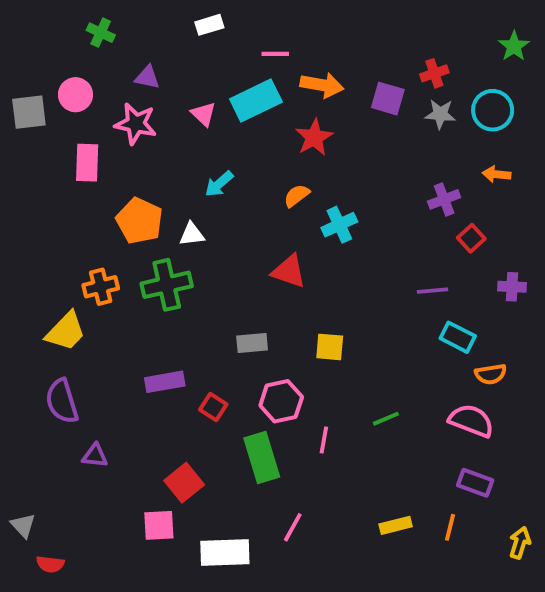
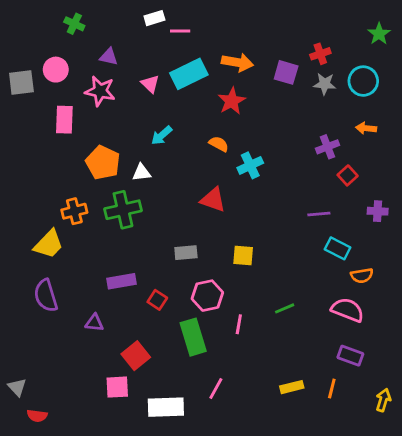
pink line: (275, 54) -> (180, 31), moved
orange semicircle: (297, 196) -> (219, 144), turned 66
purple triangle: (95, 456) -> (94, 323), moved

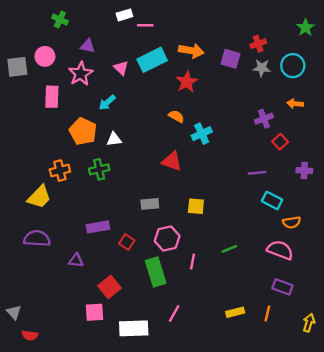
pink star: (100, 91) -> (81, 74), turned 30
cyan arrow: (162, 135) -> (107, 102), moved
green cross: (123, 210) -> (99, 169), size x0.7
purple semicircle: (46, 296) -> (37, 239), turned 110

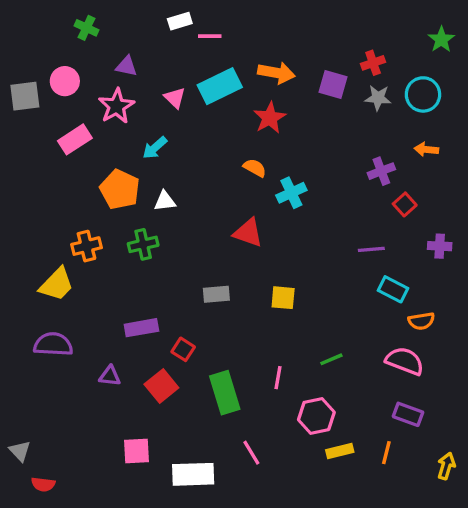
pink rectangle: (52, 97) -> (75, 139), turned 55
pink hexagon: (167, 239) -> (316, 416), moved
red square: (109, 287) -> (161, 386), moved
pink line: (174, 313) -> (251, 453), turned -60

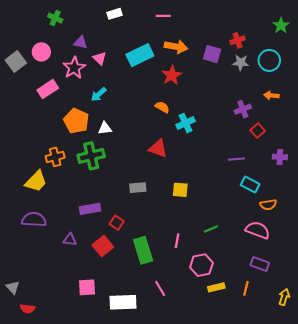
pink line: (210, 36) -> (163, 16), moved
gray square: (25, 96) -> (16, 62), turned -30
pink triangle: (175, 98) -> (100, 58), moved
green cross: (143, 244) -> (91, 156), size x1.4

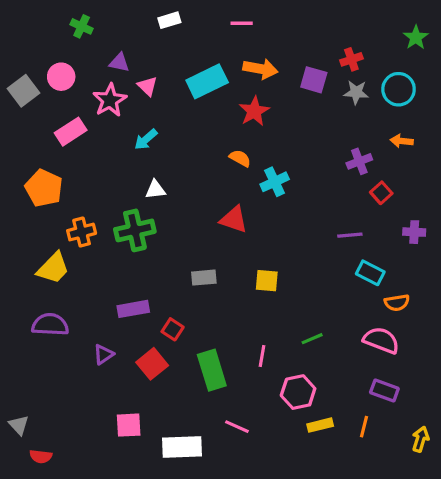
orange pentagon: (76, 121) -> (44, 188), moved
purple triangle: (70, 240) -> (104, 354), turned -40
pink line: (160, 288) -> (237, 427), turned -35

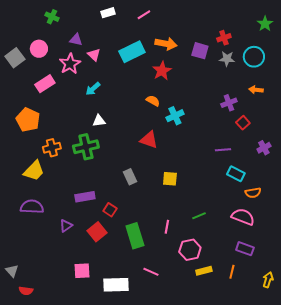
pink line: (242, 23) -> (144, 15), moved, turned -32
purple cross: (414, 232) -> (264, 148), turned -32
gray rectangle: (204, 278) -> (130, 177), turned 70

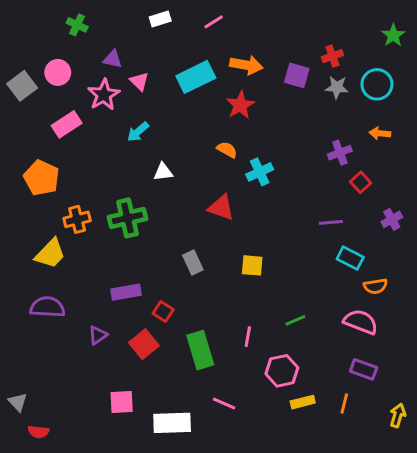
white triangle: (99, 121) -> (163, 172), moved

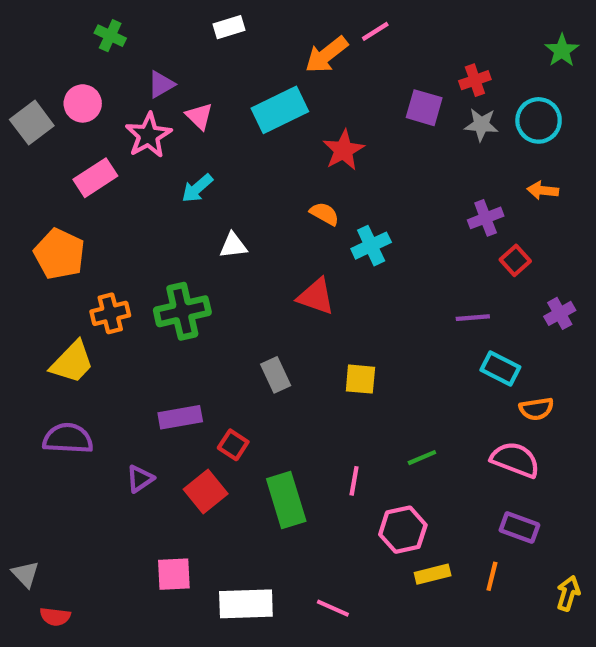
pink line: (214, 22) -> (375, 31), moved
purple triangle: (113, 59) -> (161, 84), turned -42
orange arrow: (246, 65) -> (327, 55), moved, turned 132
pink line: (224, 404) -> (333, 608), moved

